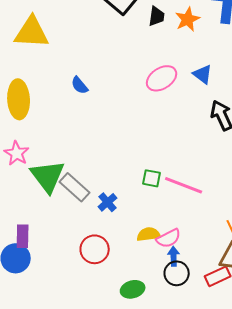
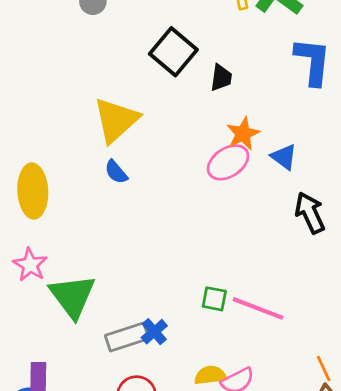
orange star: (188, 19) -> (243, 134), moved
yellow triangle: (32, 32) -> (116, 120), moved, turned -45
gray rectangle: (75, 187) -> (127, 337), moved, turned -60

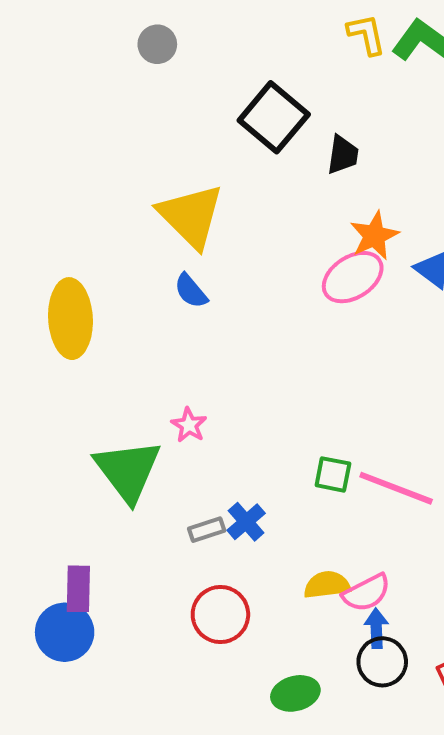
yellow triangle: (116, 120) -> (191, 216), turned -33
pink star: (30, 265) -> (189, 425), moved, size x0.7
gray rectangle: (127, 337) -> (207, 530), size x0.6

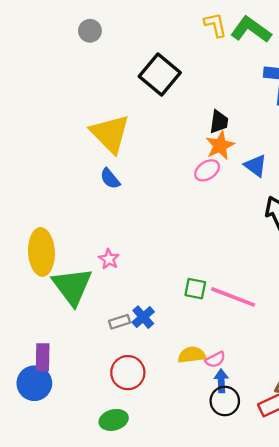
black trapezoid: (343, 155) -> (219, 122), moved
pink ellipse: (353, 277) -> (207, 170), size x0.7
yellow ellipse: (70, 319) -> (41, 252), moved
pink semicircle: (366, 593) -> (215, 360), size x0.7
green ellipse: (295, 693) -> (114, 420), moved

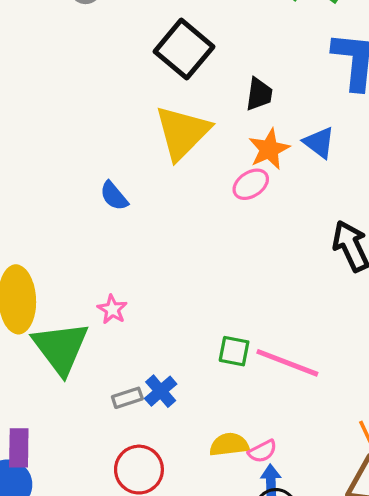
black trapezoid: (219, 122) -> (259, 94), moved
yellow triangle: (110, 134) -> (182, 133), moved, turned 30
blue triangle: (256, 166) -> (319, 143), moved

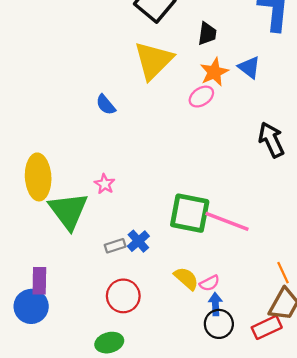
green square: (234, 351) -> (190, 213), size x1.8
yellow semicircle: (229, 445) -> (186, 278), turned 48

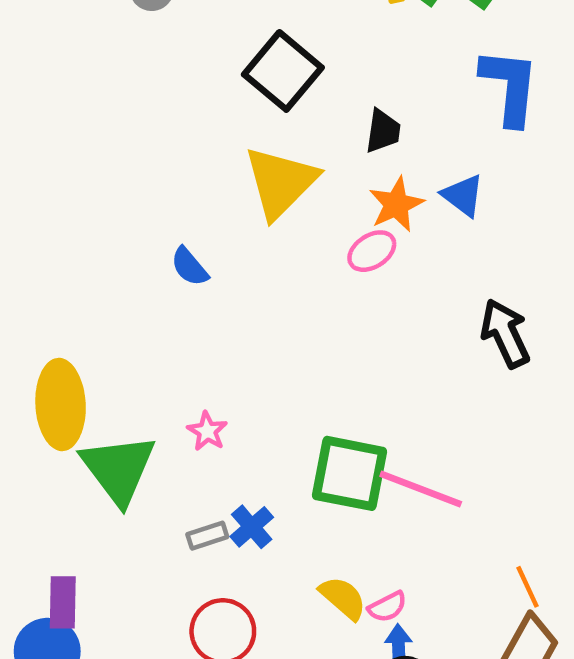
pink star: (105, 184) -> (207, 431), moved

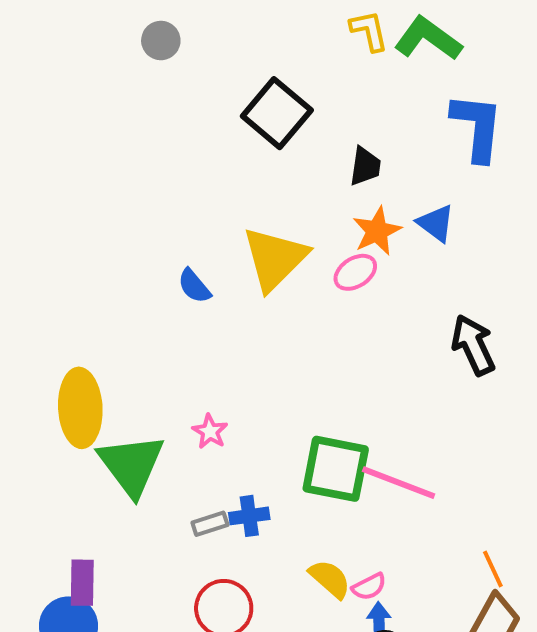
yellow triangle: (281, 182) -> (275, 259), moved
blue cross: (252, 527) -> (249, 516), turned 33

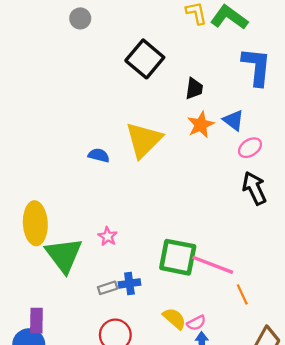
pink ellipse: (355, 272) -> (250, 148), moved
blue semicircle: (194, 286) -> (99, 155), turned 145
orange line: (493, 569) -> (242, 294), moved

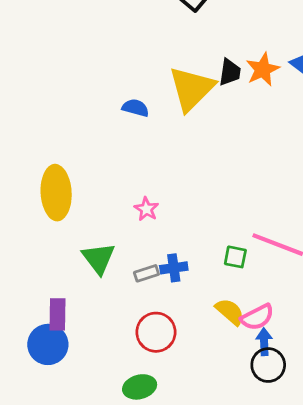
black trapezoid: (194, 89) -> (230, 72), moved
green triangle: (64, 255) -> (99, 258), moved, size x0.7
green square: (178, 257) -> (235, 257), moved, size x0.5
pink semicircle: (196, 323) -> (257, 317), size x1.4

